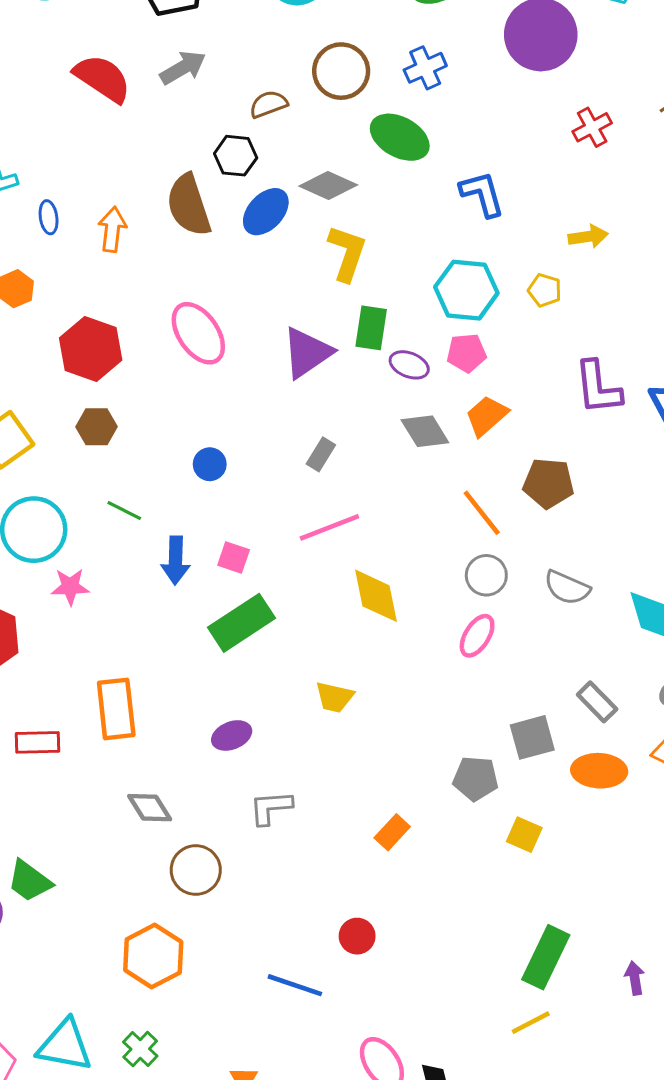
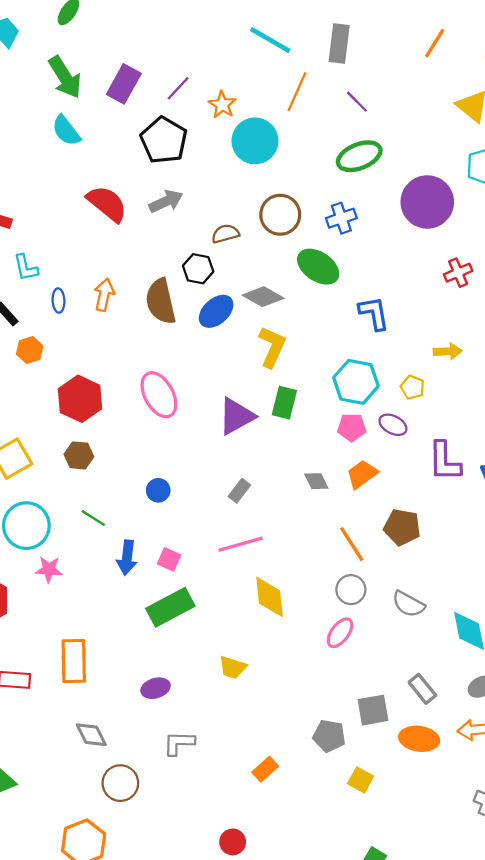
orange arrow: (112, 229) -> (104, 295), moved
purple ellipse: (409, 365) -> (393, 425), moved
gray diamond: (425, 431) -> (316, 481), size x0.7

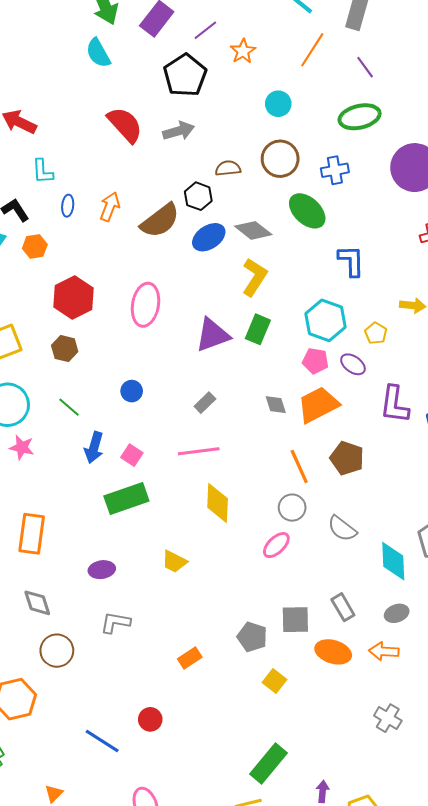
cyan circle: (255, 141) -> (278, 104), moved, size x0.6
brown semicircle: (161, 301) -> (160, 221), turned -123
pink ellipse: (159, 395) -> (145, 305), turned 30
orange trapezoid: (362, 474) -> (318, 405), size x1.4

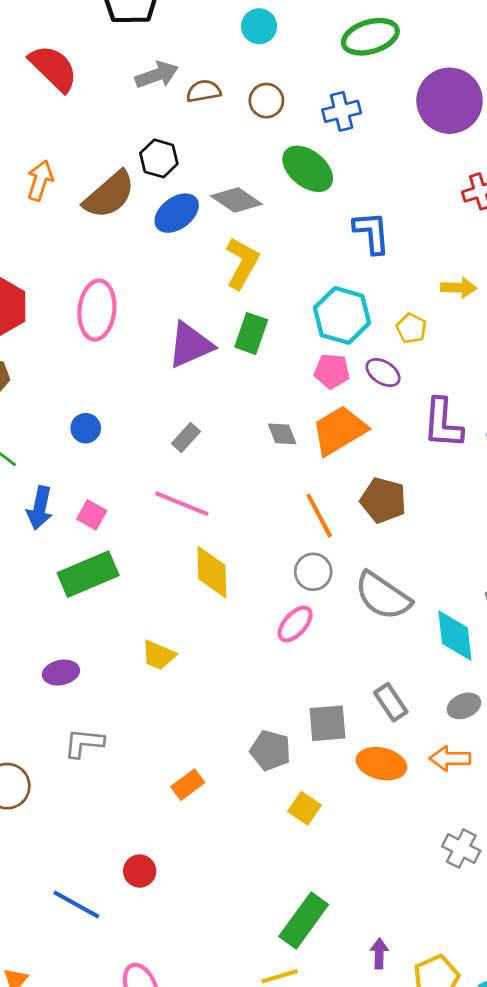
gray arrow: (179, 131) -> (157, 75), moved
brown circle: (280, 159) -> (266, 101), size x0.7
brown semicircle: (228, 168) -> (204, 91), moved
pink line: (199, 451) -> (182, 504), turned 33
gray semicircle: (342, 529) -> (383, 596), size x1.4

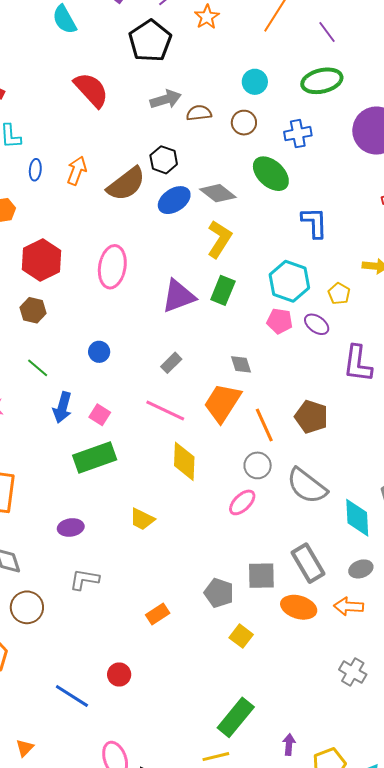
cyan circle: (259, 26) -> (255, 82), moved
orange trapezoid: (339, 430) -> (222, 403), moved, turned -30
gray rectangle: (391, 702) -> (308, 563), size x1.4

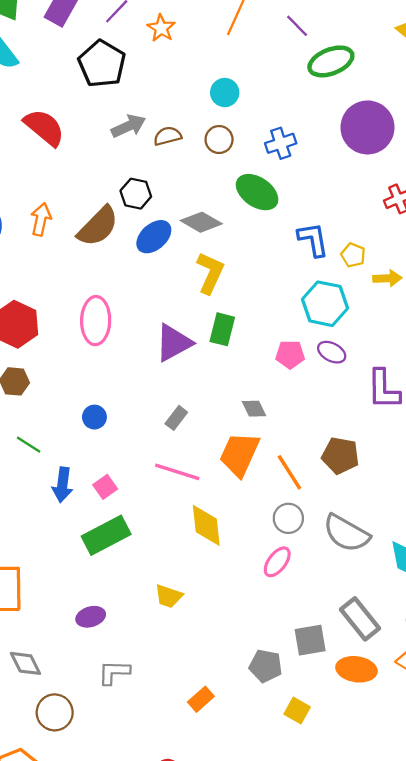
green ellipse: (322, 81) -> (331, 61), moved
cyan hexagon: (289, 281) -> (325, 304), moved
yellow pentagon: (339, 294) -> (353, 255), moved
pink square: (100, 415) -> (105, 487), turned 30

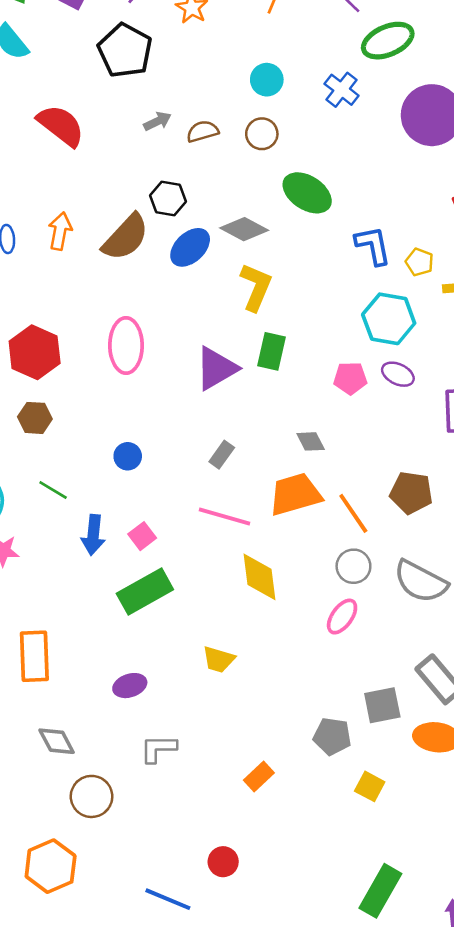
gray arrow: (128, 126) -> (157, 121), size x0.7
blue cross: (281, 143) -> (342, 90), moved, turned -32
orange trapezoid: (239, 454) -> (295, 494), turned 51

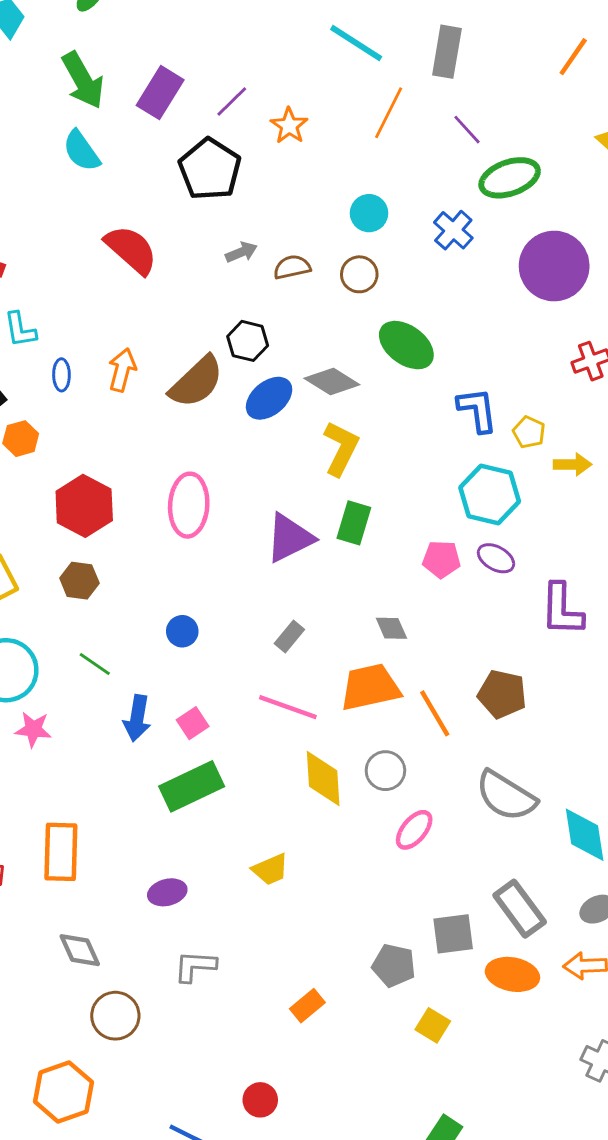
gray circle: (353, 566) -> (385, 771), moved
yellow trapezoid: (219, 659) -> (270, 869), turned -44

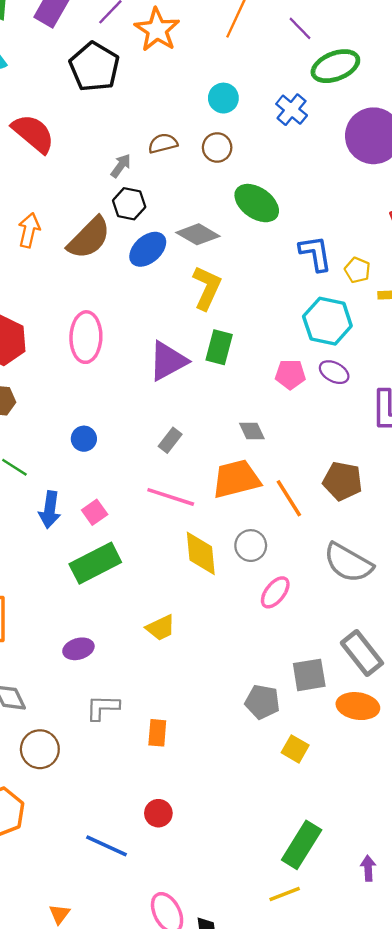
orange star: (289, 126) -> (157, 30), size x1.5
gray arrow: (241, 252) -> (121, 166), moved, turned -30
orange rectangle: (307, 1006) -> (157, 733), moved, turned -44

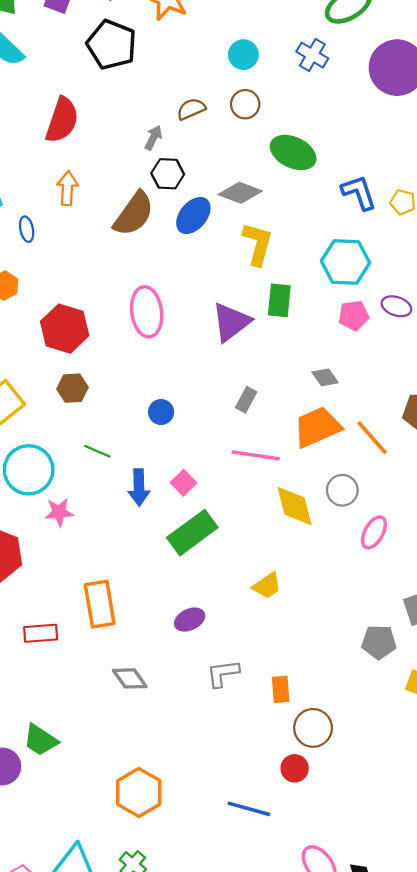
red semicircle: (33, 133) -> (62, 120), turned 78
orange arrow: (29, 230) -> (68, 188), moved
cyan hexagon: (327, 321) -> (345, 262), moved
brown circle: (40, 749) -> (313, 728), moved

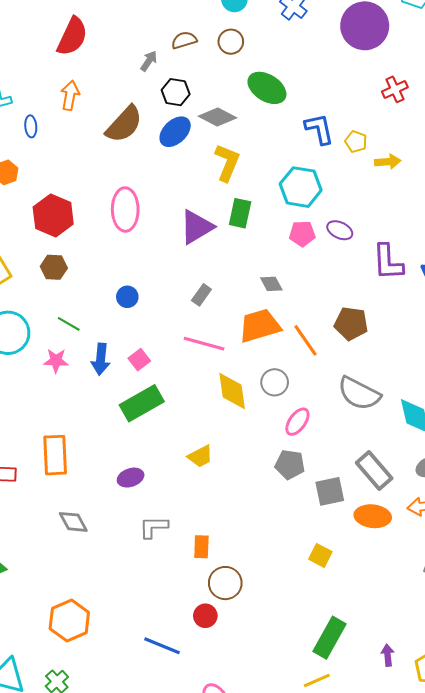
black hexagon: (168, 174) -> (176, 92), moved
pink star: (59, 512) -> (56, 361), moved
gray pentagon: (379, 642) -> (290, 464), moved

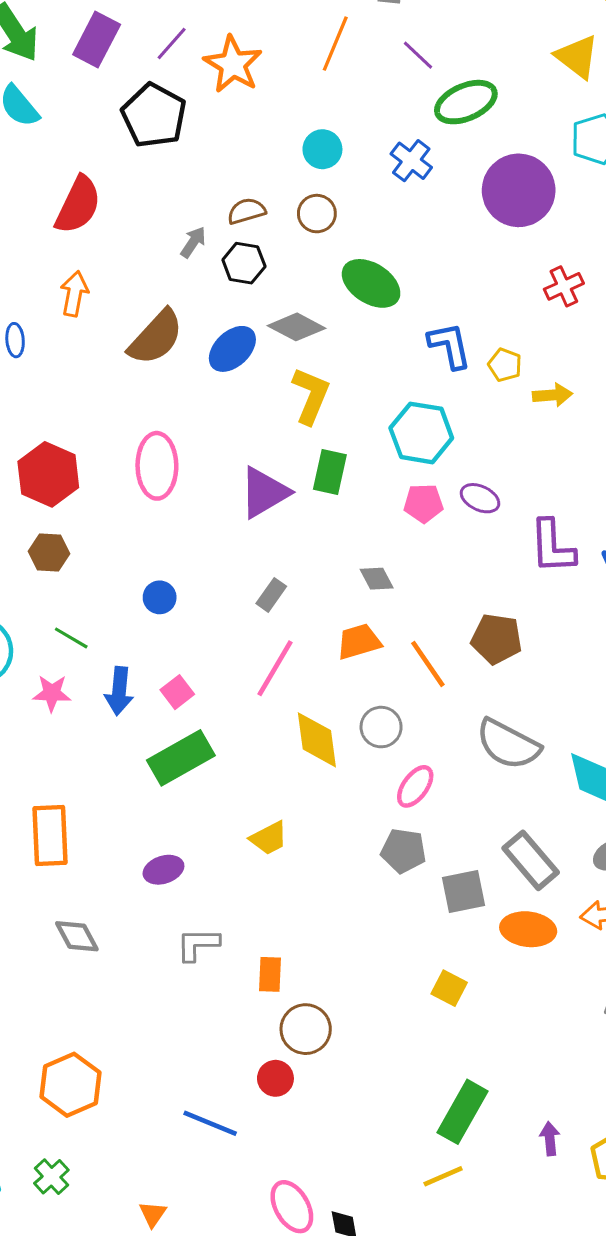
black hexagon: (176, 92) -> (244, 263), moved
orange trapezoid: (260, 326) -> (359, 642), size x0.7
pink line: (204, 344) -> (275, 668), turned -75

